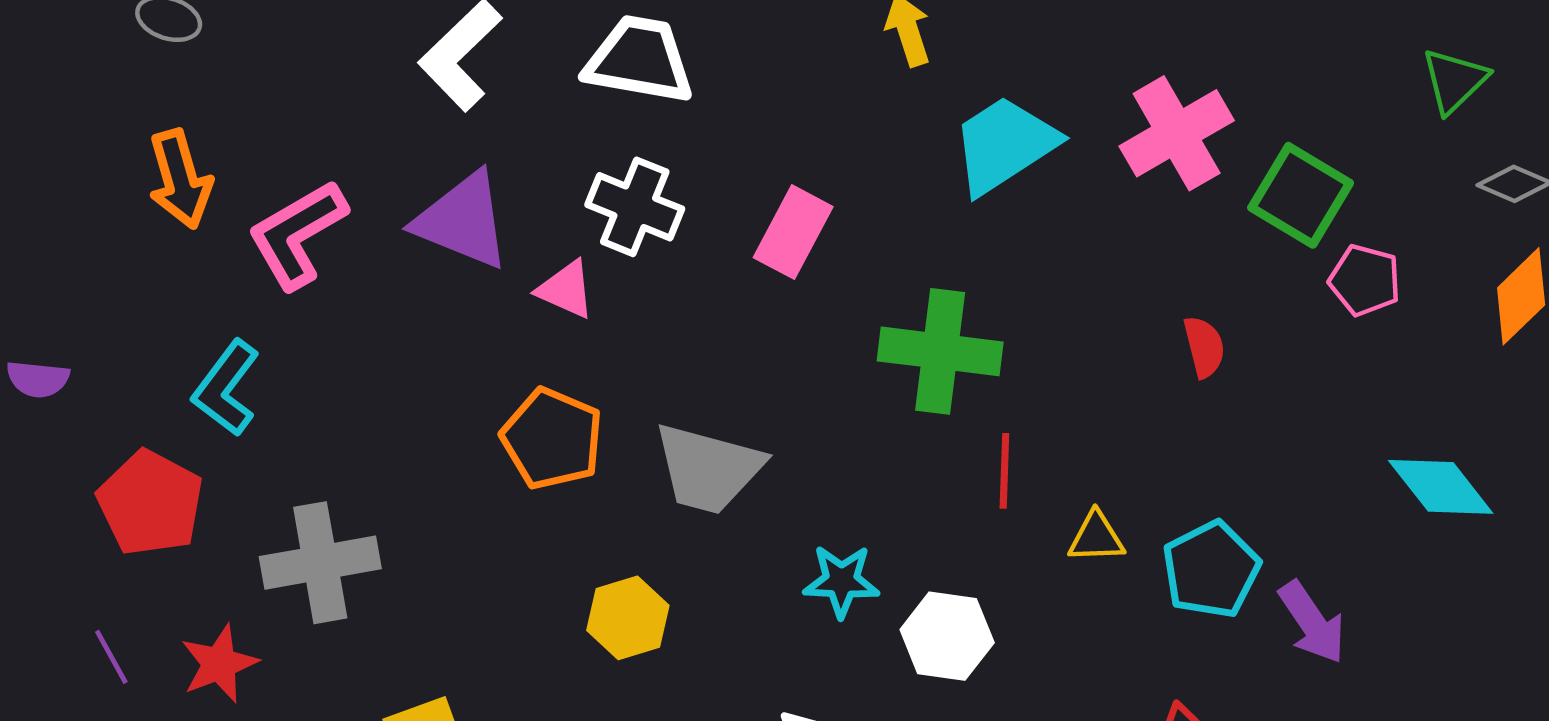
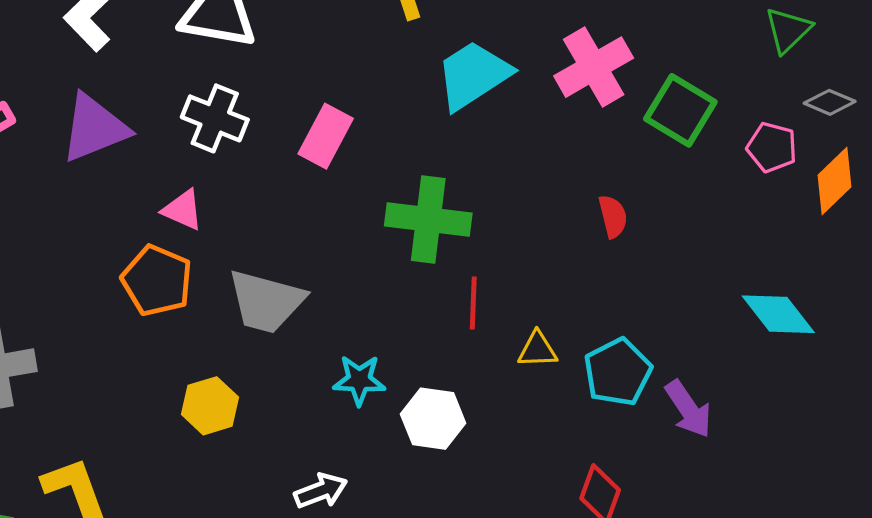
purple triangle: (463, 221) -> (94, 128), turned -44
pink pentagon: (1365, 280) -> (772, 147), moved
pink triangle: (566, 289) -> (183, 210), moved

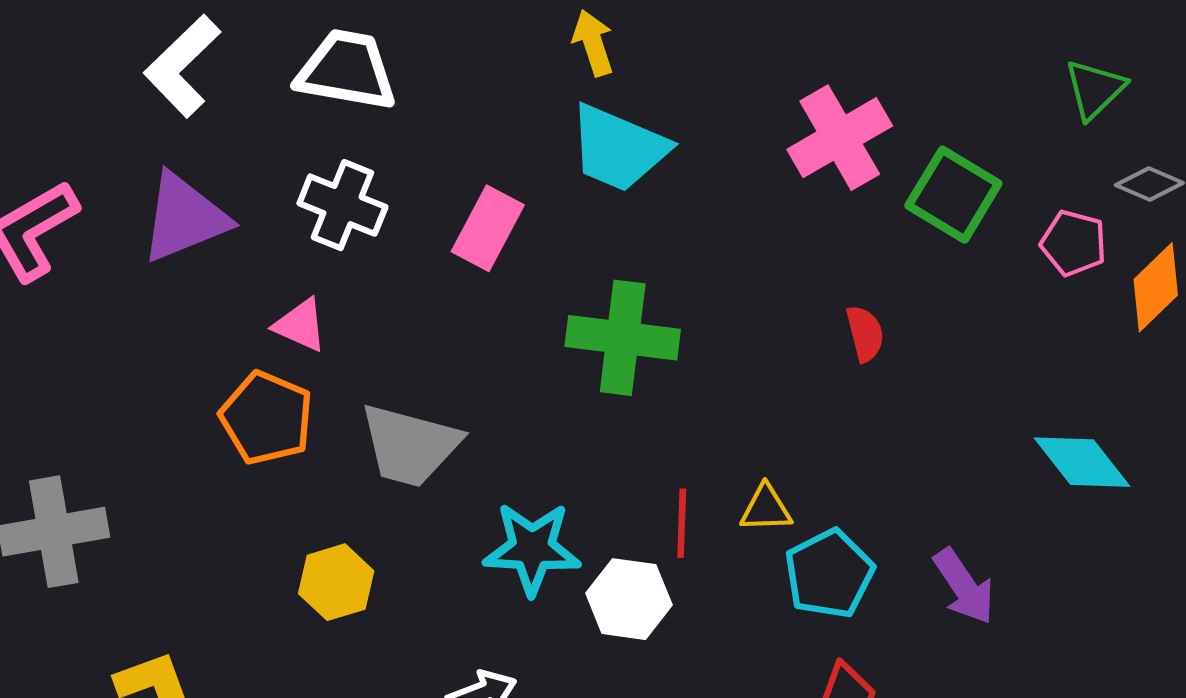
cyan trapezoid: (473, 75) -> (618, 148), moved, turned -124
red line: (473, 303) -> (682, 523), moved
cyan pentagon: (618, 372) -> (829, 574), moved
cyan star: (359, 380) -> (532, 549), size x1.4

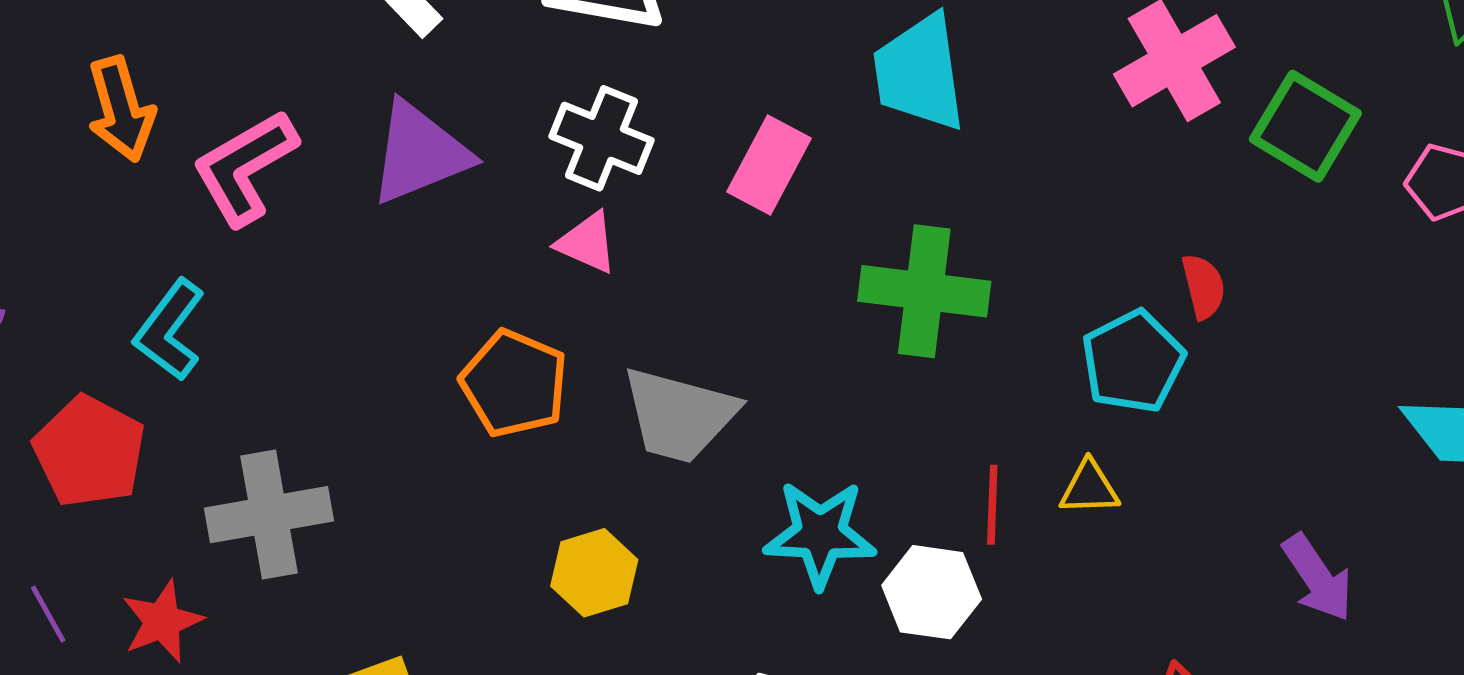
cyan trapezoid: (618, 148) -> (919, 73), turned 59
pink triangle: (300, 325) -> (587, 243), moved
cyan pentagon: (829, 574) -> (1133, 362), moved

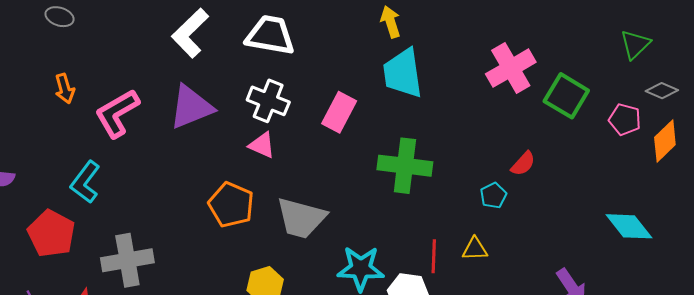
orange arrow: (121, 109) -> (65, 89), size x0.7
red semicircle: (1203, 286) -> (523, 164), turned 56
cyan pentagon: (1133, 362) -> (493, 196), size x0.6

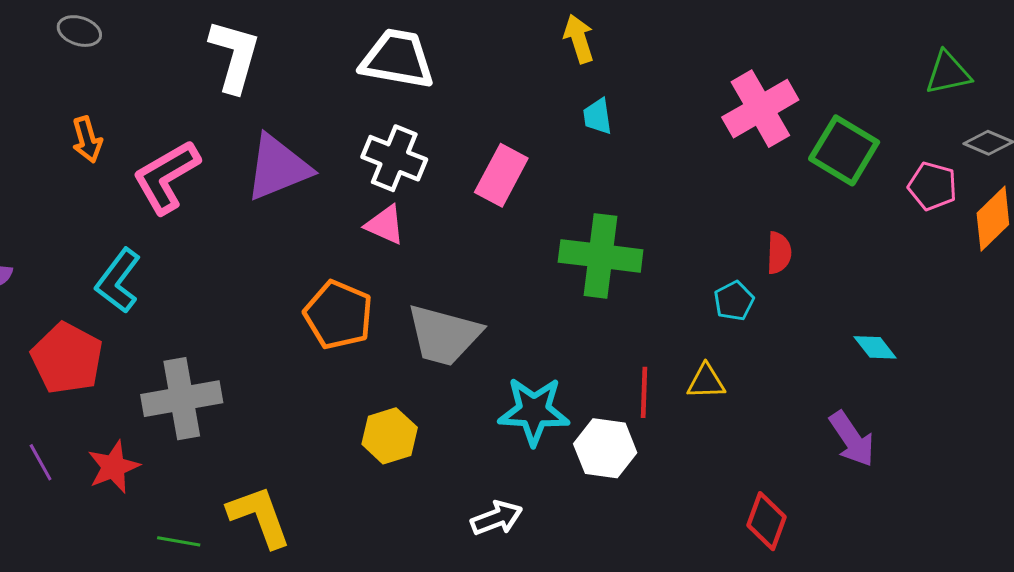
white L-shape: (190, 33) -> (234, 56), moved, turned 150
green triangle: (635, 44) -> (948, 73), turned 32
cyan trapezoid: (403, 73) -> (597, 116), size x0.5
red semicircle: (523, 164) -> (779, 253), turned -40
cyan diamond: (629, 226) -> (875, 347), moved, size x0.6

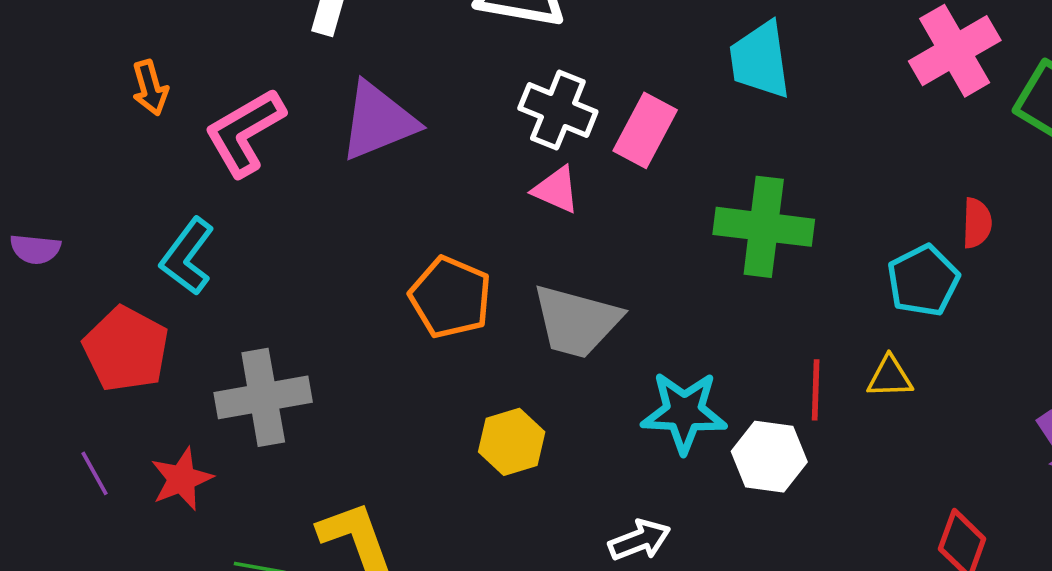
cyan trapezoid: (597, 116) -> (760, 60), size x1.8
white cross: (394, 158) -> (558, 110), moved
pink triangle: (385, 225) -> (556, 190), moved
cyan pentagon: (734, 301) -> (923, 281), size x1.5

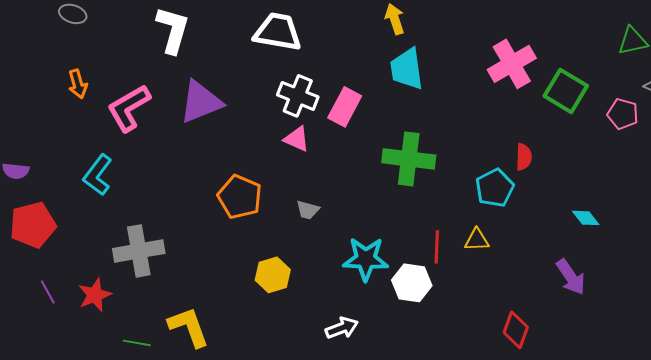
gray trapezoid: (576, 321) -> (308, 210), size x0.5
red pentagon: (126, 349) -> (33, 225), moved, turned 30

